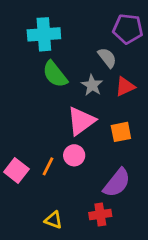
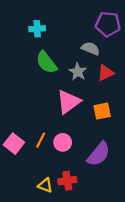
cyan cross: (44, 34) -> (37, 29), size x0.6
gray semicircle: (107, 58) -> (90, 48), turned -30
pink circle: (74, 155) -> (63, 142), moved
red cross: (100, 214) -> (67, 181), moved

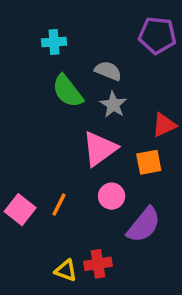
gray semicircle: (90, 48) -> (108, 71), moved
red triangle: (106, 73) -> (164, 125), moved
pink circle: (63, 142) -> (112, 196), moved

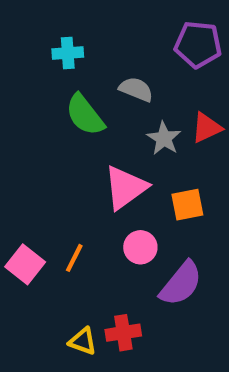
gray star: (113, 105) -> (164, 138), moved
red triangle: (164, 125) -> (207, 128), moved

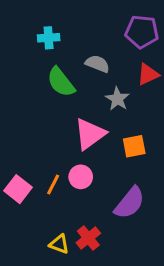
red triangle: (207, 128) -> (148, 74), moved
pink circle: (140, 247) -> (81, 177), moved
red cross: (123, 333) -> (88, 238), turned -30

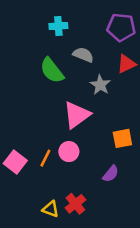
cyan cross: (49, 38) -> (58, 26), moved
orange square: (134, 146) -> (122, 138), moved
purple semicircle: (130, 203) -> (111, 174), size x0.6

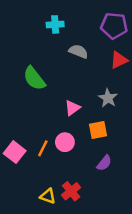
green semicircle: (52, 70) -> (34, 78), moved
gray star: (100, 85) -> (108, 98), moved
pink triangle: (77, 115) -> (72, 108), size x0.6
orange square: (122, 138) -> (98, 130), moved

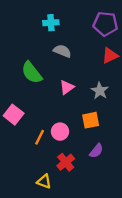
gray semicircle: (78, 51) -> (62, 51), moved
pink triangle: (72, 108) -> (67, 87), moved
pink square: (15, 152) -> (14, 115), moved
red cross: (71, 191) -> (66, 162), moved

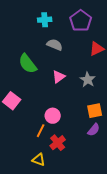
purple pentagon: (105, 24) -> (81, 21), moved, turned 30
orange square: (91, 120) -> (95, 111), moved
orange line: (40, 137) -> (41, 131), moved
purple semicircle: (96, 151) -> (94, 130), moved

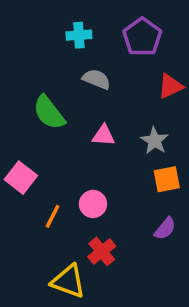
pink triangle: (59, 77) -> (104, 135), turned 40
orange square: (95, 111) -> (167, 179), moved
orange line: (41, 131) -> (53, 216), moved
yellow triangle: (39, 160) -> (68, 281), size x1.5

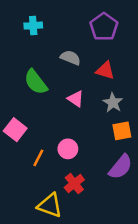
cyan cross: (79, 35) -> (33, 26), moved
red triangle: (170, 86) -> (105, 71), moved, turned 42
pink triangle: (104, 135) -> (76, 99), turned 30
purple semicircle: (165, 229) -> (121, 167), size x1.5

